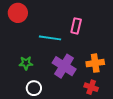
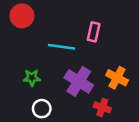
orange cross: (95, 63) -> (117, 78), turned 36
red cross: (91, 87) -> (102, 107), moved

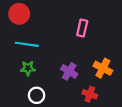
cyan line: (61, 47) -> (27, 44), moved
purple cross: (79, 81) -> (69, 71), size x0.7

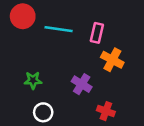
cyan line: (27, 44) -> (59, 29), moved
orange cross: (103, 68) -> (112, 60), moved

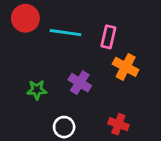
purple cross: (82, 84) -> (80, 83), moved
white circle: (43, 112) -> (64, 127), moved

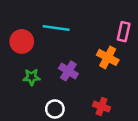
red circle: (25, 18) -> (22, 41), moved
pink rectangle: (108, 37) -> (124, 32), moved

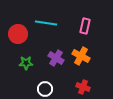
pink rectangle: (124, 32) -> (85, 26), moved
orange cross: (108, 57) -> (81, 56), moved

